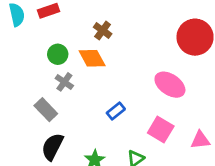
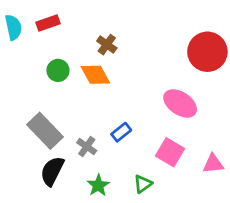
gray cross: (64, 82) -> (87, 147), moved
gray rectangle: (46, 110) -> (45, 131), size x1.4

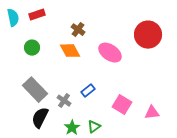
green circle: (58, 70) -> (32, 48), moved
pink ellipse: (180, 103) -> (110, 53), moved
green triangle: (143, 184) -> (94, 127), moved

